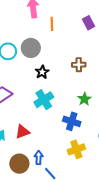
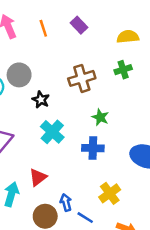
orange line: (52, 24) -> (43, 28), moved
brown cross: (79, 65) -> (82, 78), size x1.5
yellow cross: (76, 149) -> (110, 193), moved

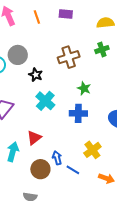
purple rectangle: (79, 25) -> (66, 14), turned -40

